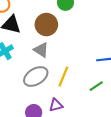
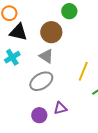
yellow line: (63, 77) -> (83, 71), moved

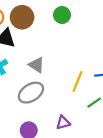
brown circle: (51, 32) -> (22, 17), moved
purple triangle: (60, 108) -> (63, 123), moved

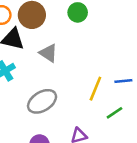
gray triangle: (36, 65) -> (48, 53), moved

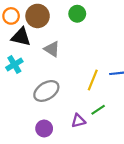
green line: (114, 113) -> (98, 110), moved

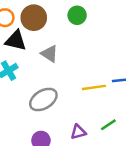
yellow line: (93, 80) -> (94, 87), turned 60
green line: (98, 110) -> (108, 125), moved

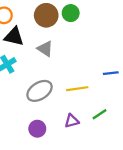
brown circle: (34, 18) -> (46, 15), moved
yellow line: (94, 87) -> (77, 89), moved

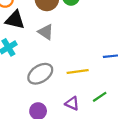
purple triangle: (72, 121) -> (72, 103), turned 40

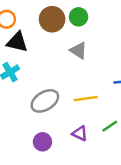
gray triangle: (46, 32) -> (79, 50), moved

